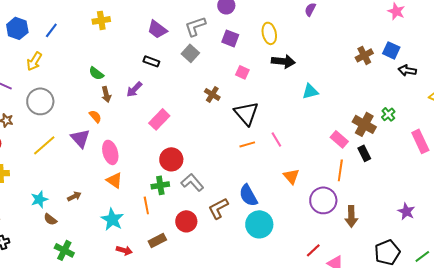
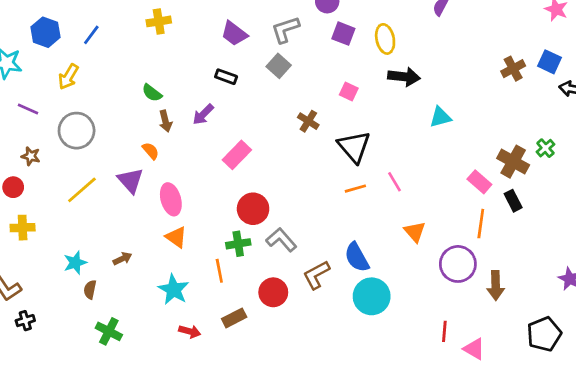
purple square: (230, 38) -> (343, 34), moved
brown semicircle: (50, 219) -> (90, 290), turned 64
red line: (313, 250) -> (444, 331), turned -42

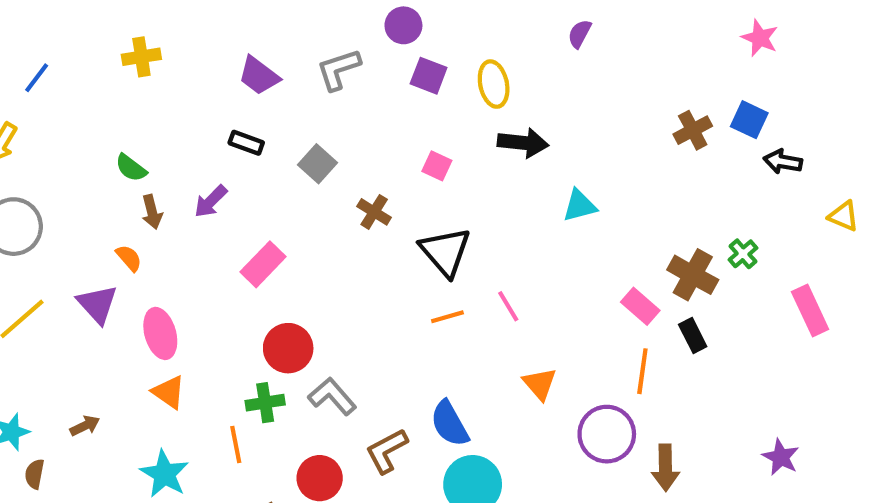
gray square: (279, 66) -> (317, 164), moved

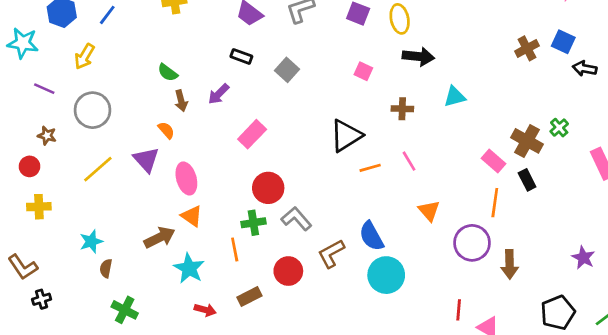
brown cross: (374, 212) -> (402, 109), moved, turned -30
black triangle: (445, 252) -> (346, 136), moved, turned 39
brown arrow: (85, 426) -> (160, 237), moved, size x1.6

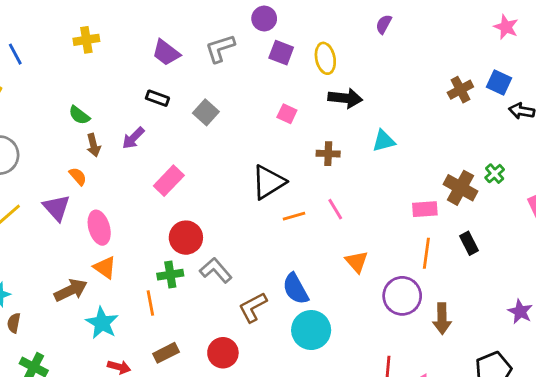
blue line: (107, 15) -> (15, 54), turned -65
pink rectangle: (493, 161) -> (425, 209), turned -45
black rectangle: (527, 180) -> (469, 243), moved
red circle: (288, 271) -> (223, 353), moved

